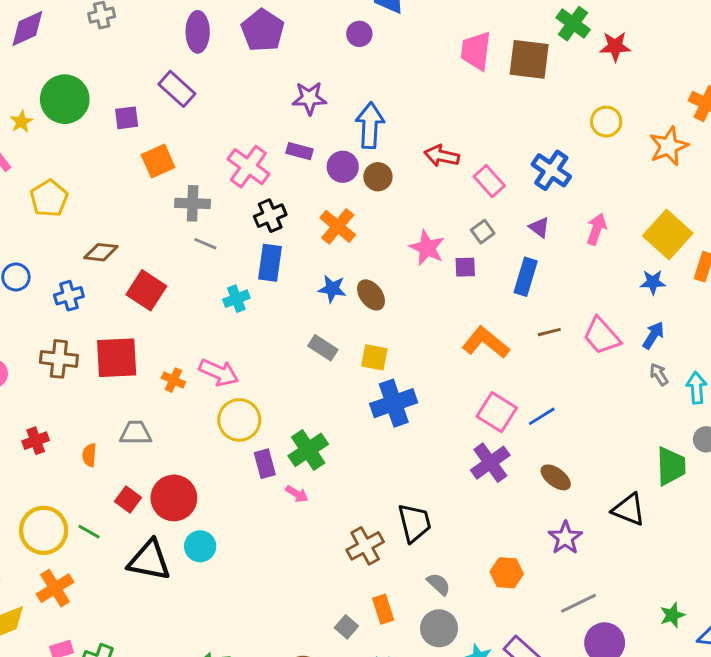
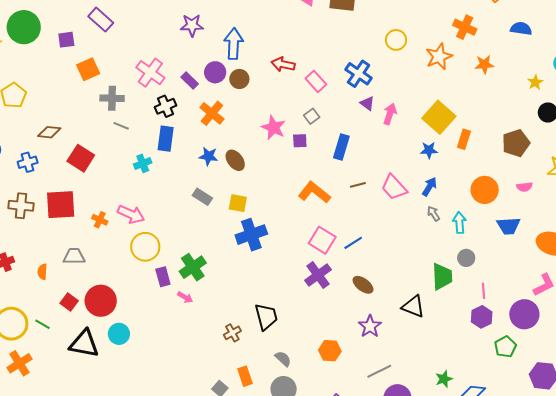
purple rectangle: (300, 151) -> (190, 81), moved, turned 30
purple triangle: (539, 227) -> (367, 103), moved
brown cross: (365, 546) -> (232, 333), size x0.7

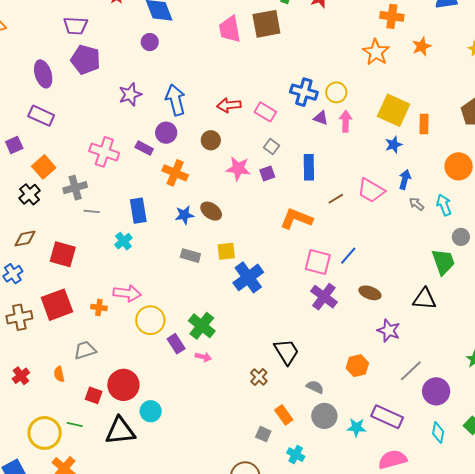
yellow circle: (396, 40) -> (336, 92), moved
brown circle: (239, 79) -> (211, 140), moved
black cross: (165, 106) -> (30, 194), moved

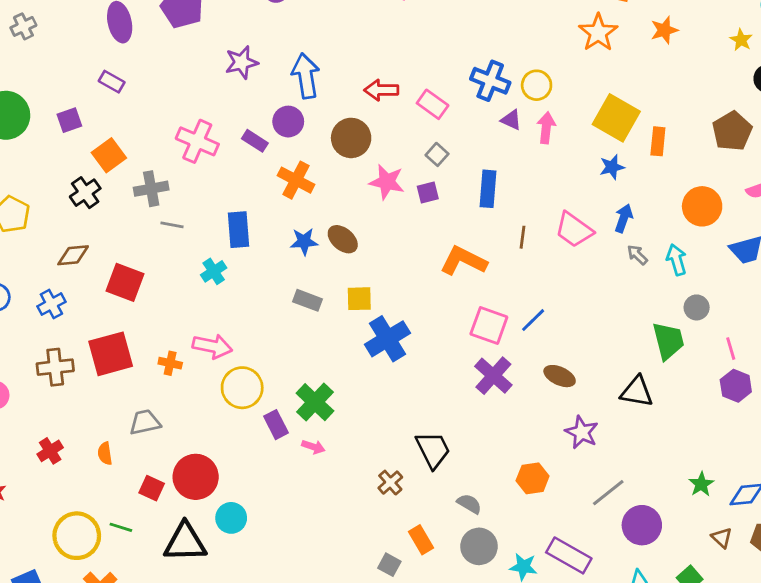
purple rectangle: (41, 116) -> (112, 82), size x0.7
brown circle: (211, 140) -> (351, 138), size x1.4
brown line: (336, 199) -> (523, 237), turned -56

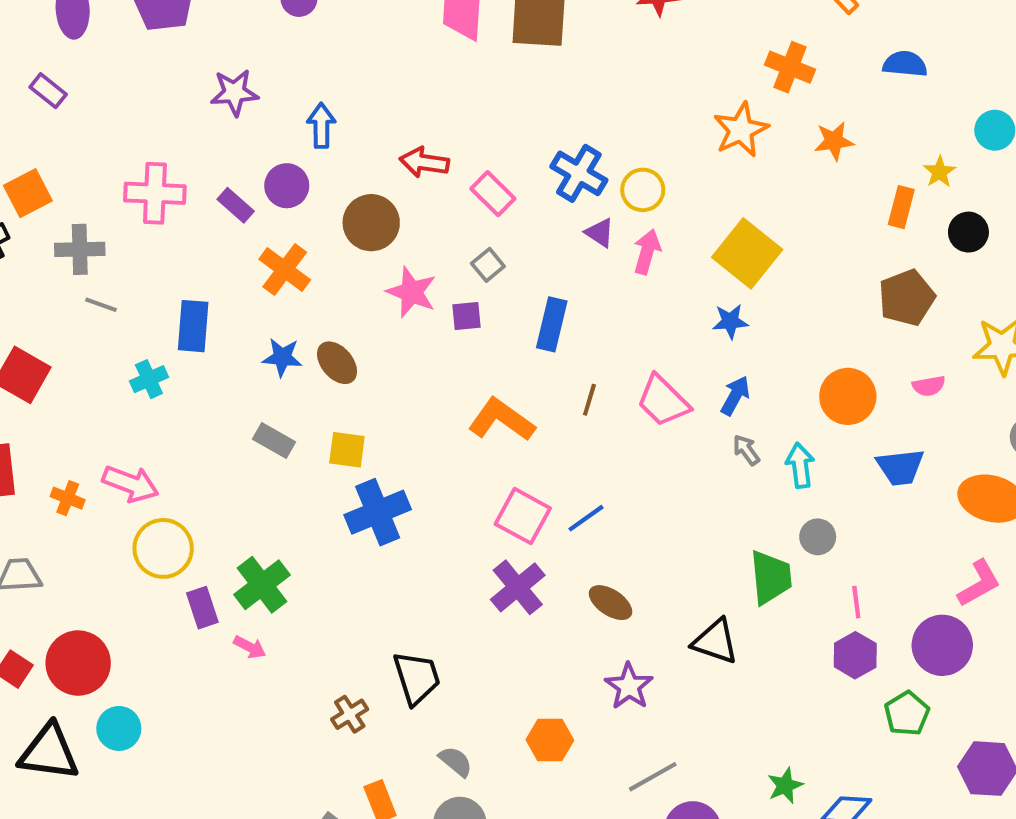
blue arrow: (306, 76) -> (321, 126), size x0.7
pink cross: (197, 141) -> (155, 193), turned -30
orange rectangle: (658, 141) -> (901, 207), moved

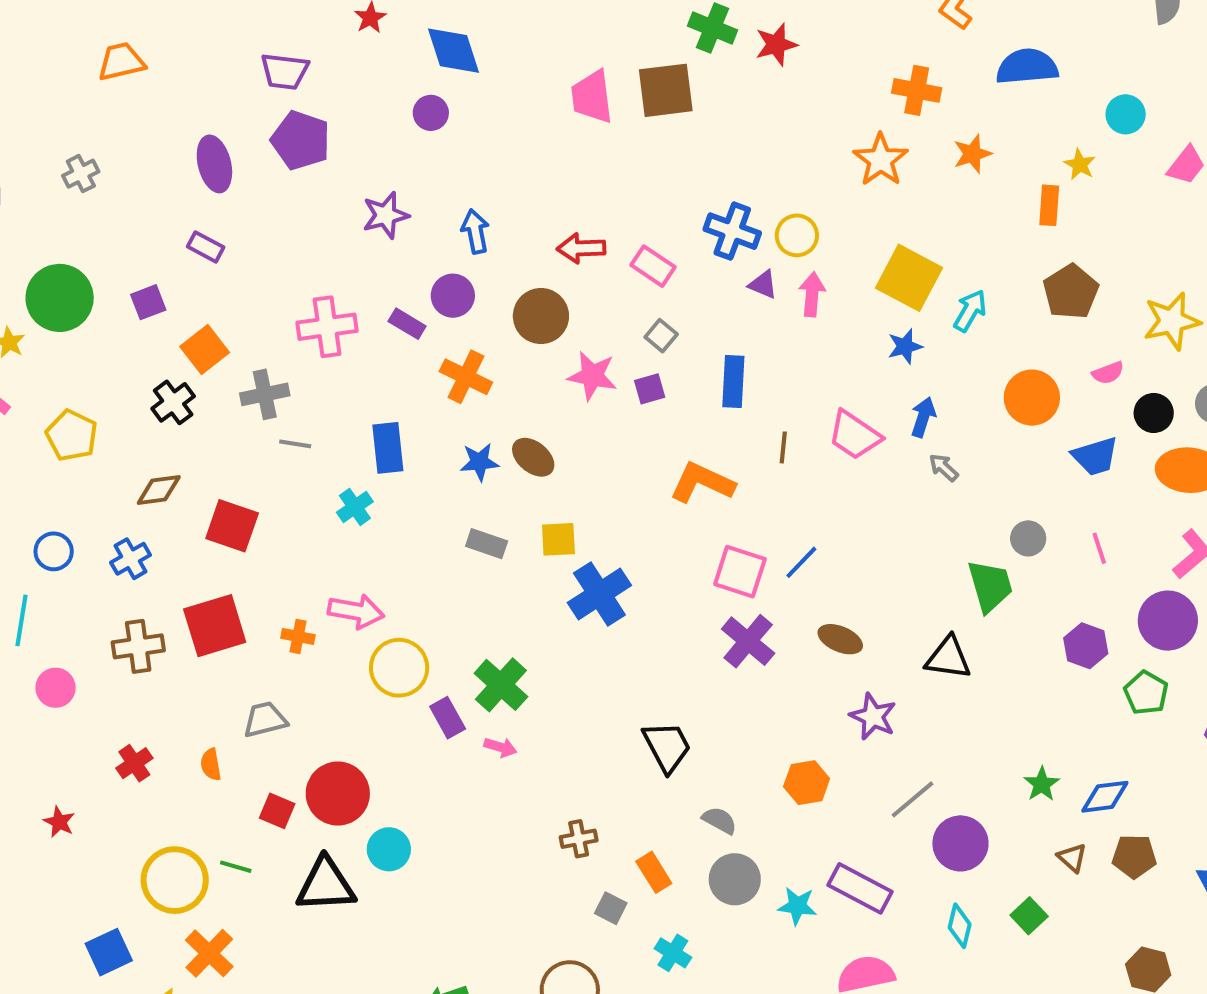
blue semicircle: (905, 64) -> (1027, 67), size x1.4
black circle: (968, 232) -> (1154, 413), moved
cyan arrow: (800, 465) -> (970, 311), moved, turned 48
pink line: (856, 602) -> (1099, 548), moved
brown cross: (350, 714) -> (579, 839), moved, turned 32

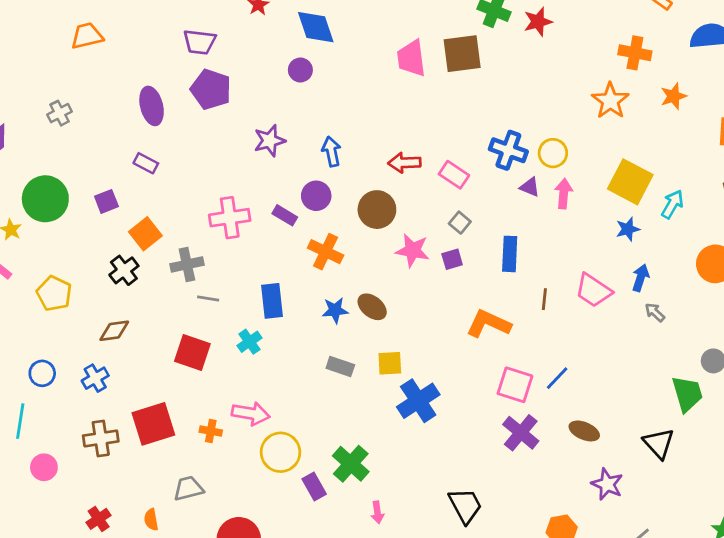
red square: (232, 526) -> (192, 353), moved
black triangle: (948, 658) -> (659, 443), turned 40
pink arrow: (500, 747) -> (377, 512), moved, turned 65

